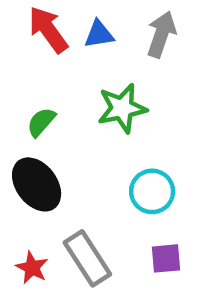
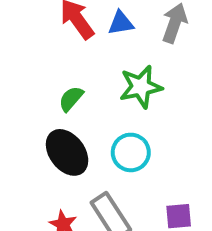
cyan circle: (152, 191) -> (131, 152), moved

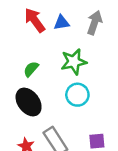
cyan circle: (131, 152) -> (77, 95), moved

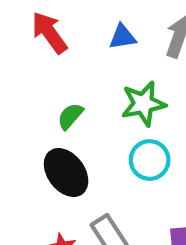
red arrow: (35, 20) -> (49, 33), moved

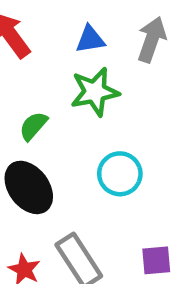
green star: (143, 104) -> (95, 92), moved

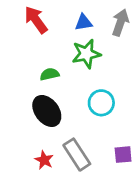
green semicircle: (33, 126) -> (50, 74), turned 36

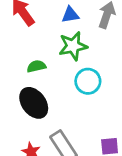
cyan circle: (101, 103) -> (88, 81), moved

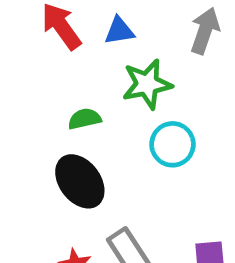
blue triangle: (70, 15) -> (119, 31), moved

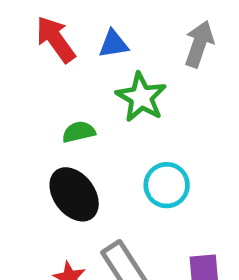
green star: (147, 84) -> (141, 97), turned -30
cyan circle: (173, 144) -> (167, 185), moved

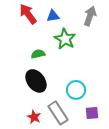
cyan circle: (167, 185) -> (76, 90), moved

